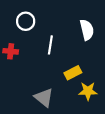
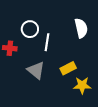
white circle: (26, 21) -> (30, 29), moved
gray triangle: (44, 98) -> (36, 70), moved

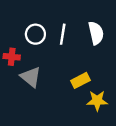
white line: (47, 42) -> (63, 34), moved
gray triangle: (36, 70) -> (31, 77), moved

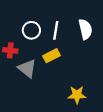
yellow rectangle: (81, 80) -> (52, 56), moved
yellow star: (97, 101) -> (77, 95), moved

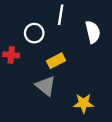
white line: (56, 30) -> (61, 15), moved
gray triangle: (27, 68) -> (46, 86), moved

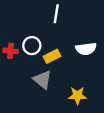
white semicircle: (93, 32) -> (86, 49), moved, turned 96
white circle: (34, 33) -> (32, 46), moved

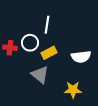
white line: (56, 14) -> (47, 25), moved
white semicircle: (86, 49) -> (81, 57), moved

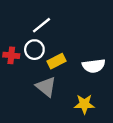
white line: (47, 25) -> (41, 25), moved, turned 42

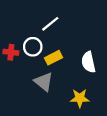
white line: (41, 25) -> (50, 24), moved
white semicircle: (94, 66) -> (88, 62), turned 85

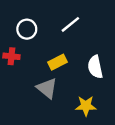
white line: (50, 24) -> (70, 24), moved
white circle: (33, 47) -> (27, 29), moved

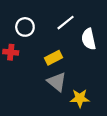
white semicircle: (95, 67) -> (89, 39), moved
gray triangle: (47, 88) -> (57, 82), moved

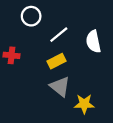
white line: (66, 23) -> (59, 35), moved
white circle: (25, 27) -> (31, 16), moved

